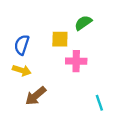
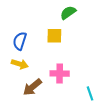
green semicircle: (83, 23) -> (68, 13), moved
pink cross: (76, 61) -> (60, 73), moved

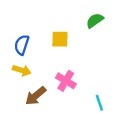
green semicircle: (68, 13) -> (95, 21), moved
pink cross: (60, 73) -> (66, 81), turned 30

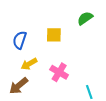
yellow arrow: (22, 70) -> (29, 64), moved, turned 133
brown arrow: (36, 96) -> (19, 86), moved

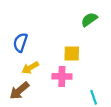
yellow square: (54, 35) -> (72, 53), moved
pink cross: (59, 72) -> (62, 76), turned -30

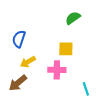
green semicircle: (89, 20) -> (73, 18), moved

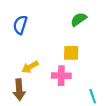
blue semicircle: (19, 39) -> (20, 25), moved
brown arrow: (18, 83) -> (19, 90), turned -54

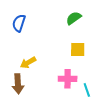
yellow square: (71, 53) -> (78, 49), moved
pink cross: (61, 76) -> (68, 79), moved

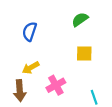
blue semicircle: (19, 23) -> (30, 32), moved
pink cross: (68, 79) -> (56, 85), moved, turned -30

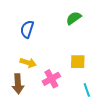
yellow square: (84, 53) -> (78, 62), moved
yellow arrow: (31, 68) -> (28, 63), turned -133

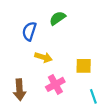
green semicircle: (74, 18) -> (58, 18), moved
yellow arrow: (28, 63) -> (43, 57), moved

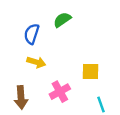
yellow arrow: (43, 57) -> (36, 62), moved

